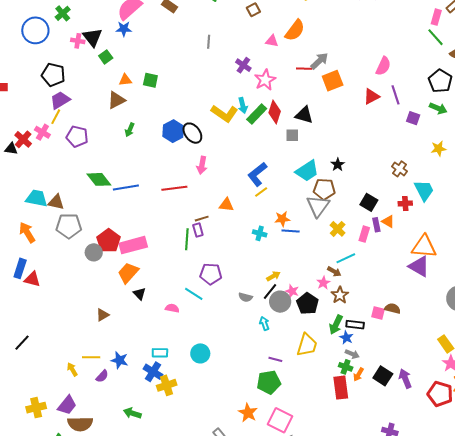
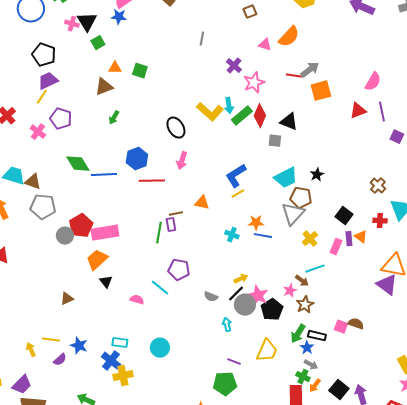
blue hexagon: (173, 131) -> (137, 159), moved
pink cross: (42, 132) -> (38, 132), moved
pink star: (292, 291) -> (258, 296), size x1.5

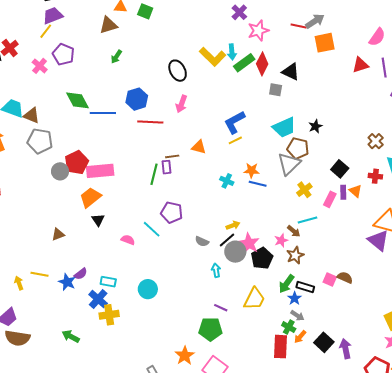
purple semicircle: (60, 360) -> (81, 274), moved

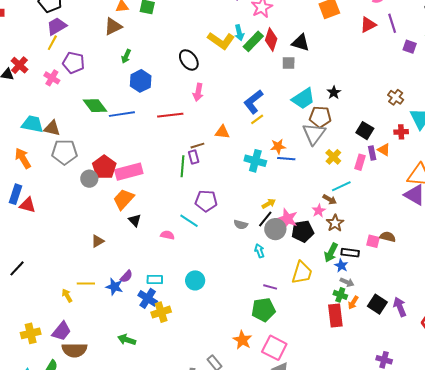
blue hexagon: (137, 99) -> (141, 81), moved
cyan cross: (227, 181) -> (255, 161), size x1.5
black pentagon: (262, 258) -> (303, 231), turned 30

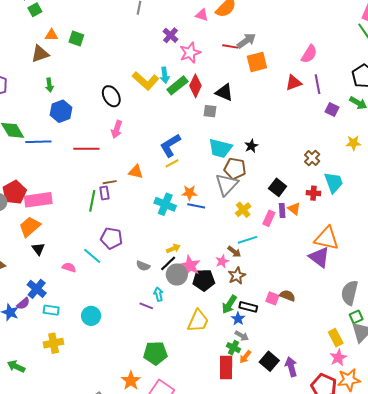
green arrow: (126, 56) -> (49, 85), turned -40
cyan trapezoid: (303, 99) -> (220, 148), turned 40
purple line: (270, 287) -> (146, 306), moved
blue cross: (148, 298) -> (37, 289), moved

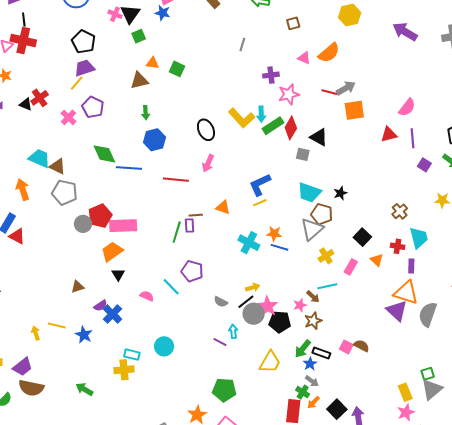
purple cross: (170, 35) -> (271, 75), turned 35
purple rectangle: (282, 211) -> (411, 266), moved
gray semicircle: (350, 293) -> (428, 314), moved
purple semicircle: (23, 304) -> (100, 306), moved
cyan rectangle: (51, 310) -> (132, 355), moved

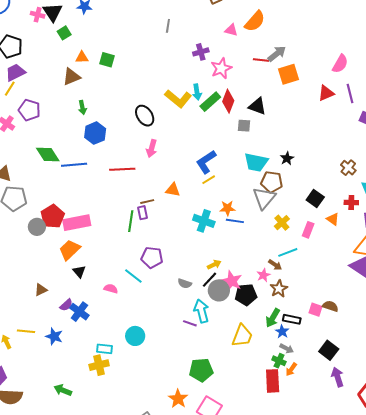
cyan arrow: (233, 331) -> (201, 311), size x1.6
black square: (337, 409) -> (329, 350), moved

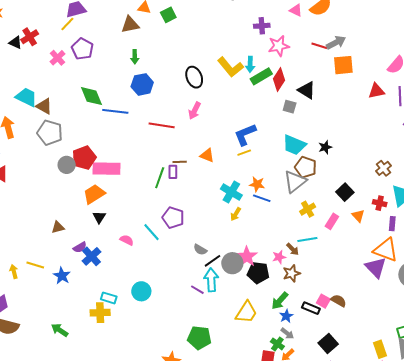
green square: (107, 60) -> (168, 15), turned 35
yellow arrow: (214, 265) -> (236, 214), moved, turned 136
black line: (210, 280) -> (212, 261), moved
black rectangle: (292, 319) -> (311, 308), moved

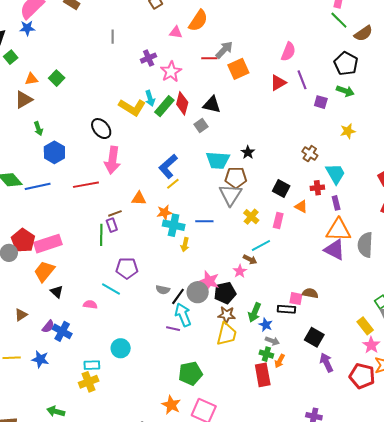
gray square: (290, 107) -> (201, 126), turned -32
pink arrow: (195, 111) -> (112, 160), size x1.5
orange star: (257, 184) -> (164, 212), moved
brown star: (292, 273) -> (227, 315), moved, turned -30

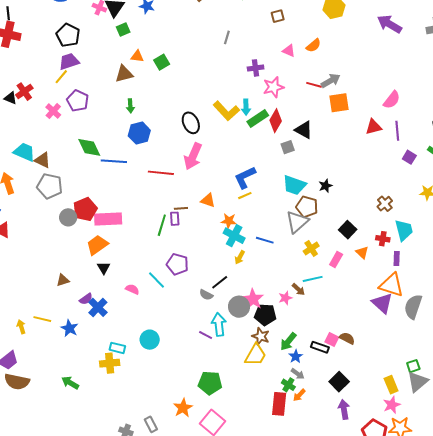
orange semicircle: (198, 21) -> (314, 45), size x0.7
black line: (178, 296) -> (220, 282), moved

